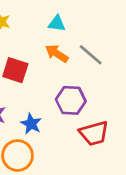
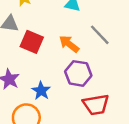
orange arrow: (57, 53) -> (69, 44), moved

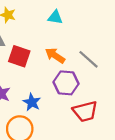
gray line: (100, 35) -> (89, 59), moved

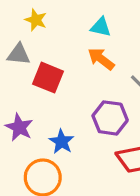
orange arrow: (55, 55) -> (101, 59), moved

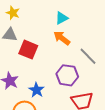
yellow star: (36, 20) -> (13, 13), moved
cyan triangle: (101, 27) -> (62, 18), turned -40

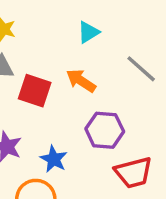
orange arrow: (62, 38) -> (81, 81), moved
gray line: (88, 56) -> (141, 69), moved

